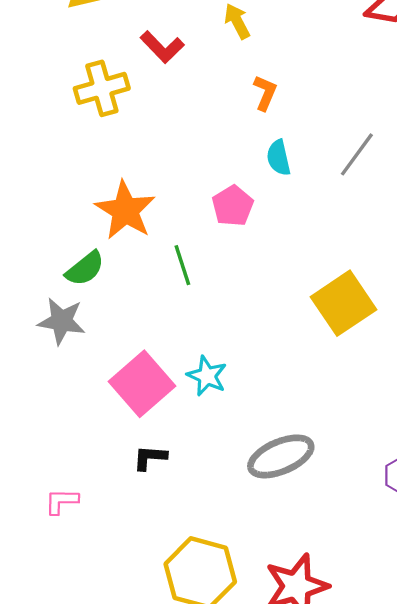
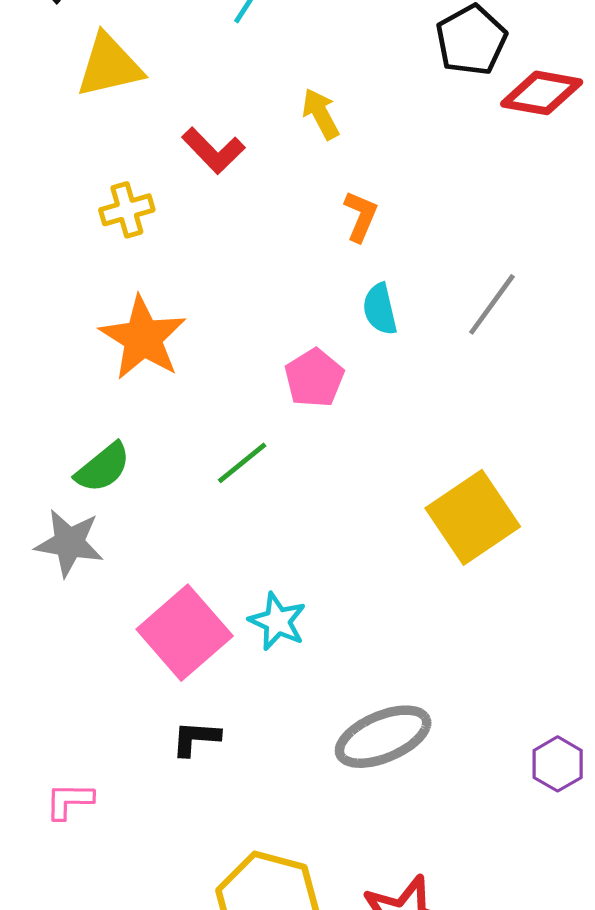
yellow cross: (102, 88) -> (127, 210), size x0.7
orange star: (125, 210) -> (143, 338), moved
green line: (182, 265) -> (242, 463), turned 69

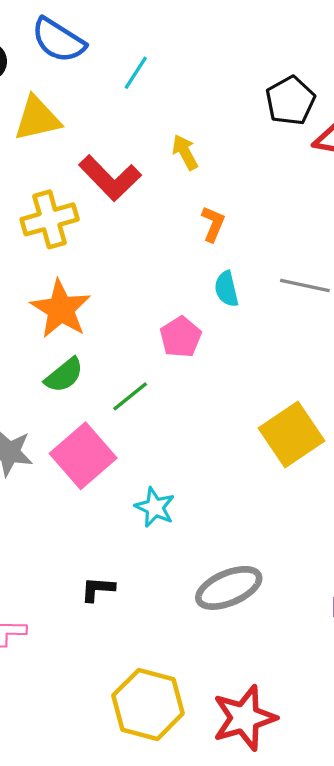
red L-shape: (213, 151) -> (110, 178), size x1.4
yellow cross: (127, 210) -> (50, 219), size x1.5
gray line: (492, 304) -> (305, 286), turned 66
green semicircle: (103, 468) -> (64, 375), moved
pink square: (185, 633) -> (83, 456), moved

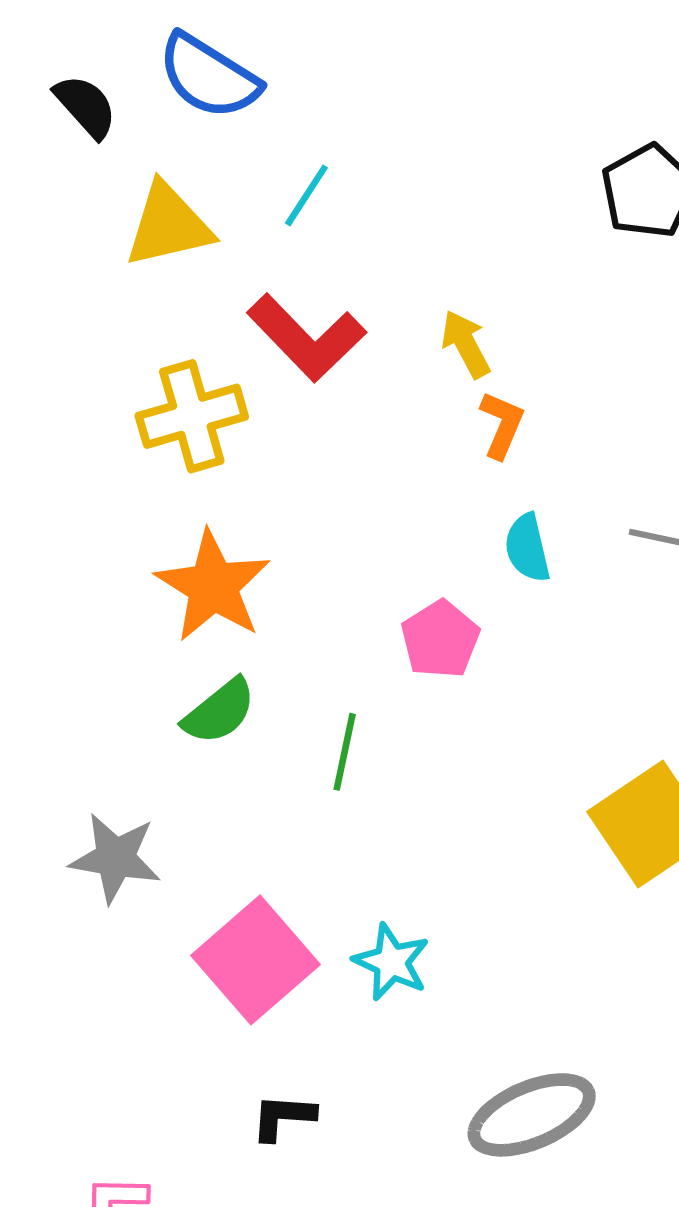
cyan line: (136, 73) -> (306, 195), moved
yellow arrow: (185, 152) -> (466, 344), moved
green line: (130, 396) -> (345, 752), turned -39
pink square: (83, 456) -> (255, 960), moved

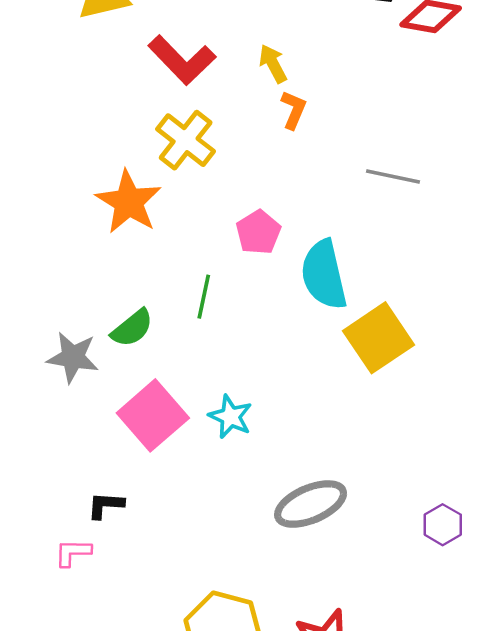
yellow cross: (192, 416) -> (186, 140), moved, turned -36
cyan semicircle: (527, 548) -> (324, 275), moved, size x1.8
green semicircle: (219, 711) -> (132, 328), moved
black L-shape: (283, 1117) -> (106, 505), moved

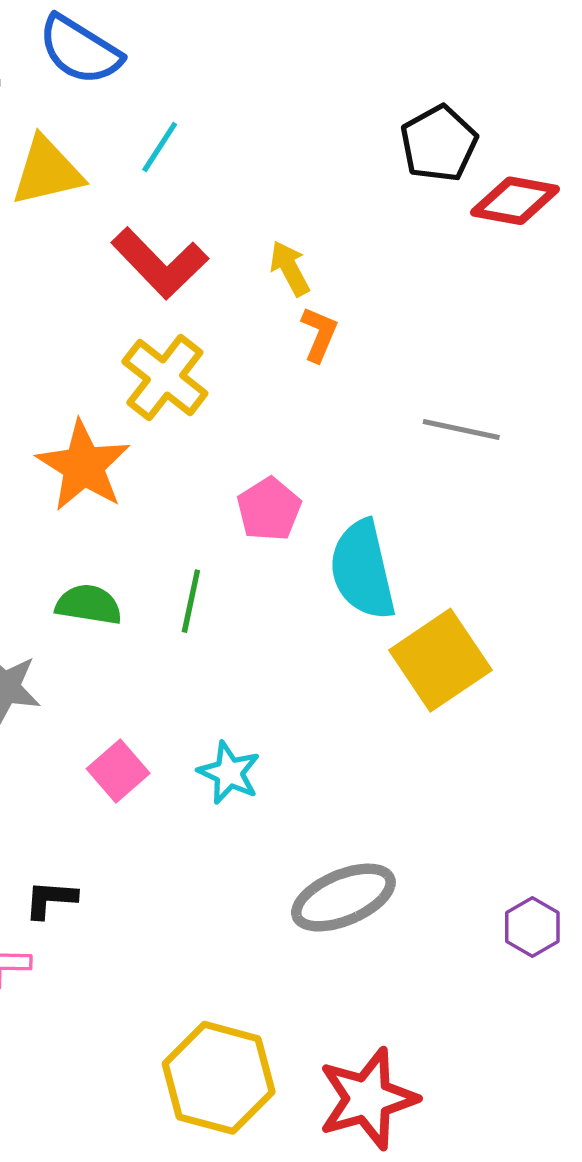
green semicircle: (132, 328) -> (89, 605), moved, turned -132
pink square: (153, 415) -> (118, 771), size x0.6

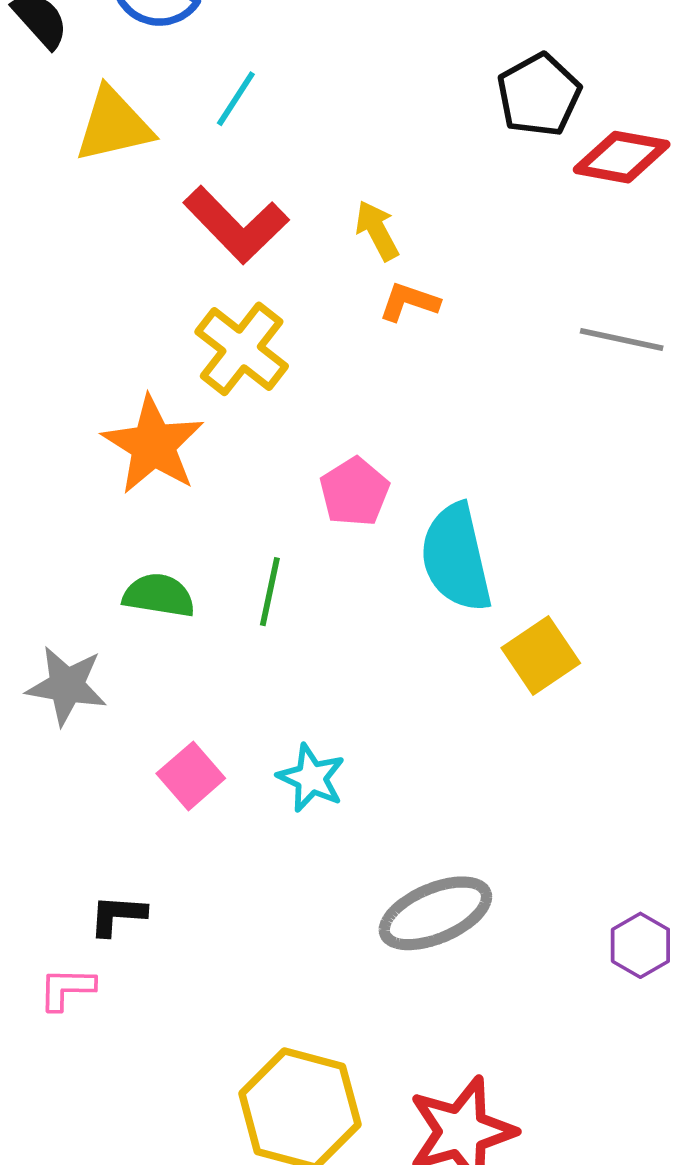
orange L-shape: (319, 334) -> (409, 302), turned -94
gray line: (461, 430) -> (622, 340), moved
yellow square: (440, 660) -> (541, 656), size x0.7

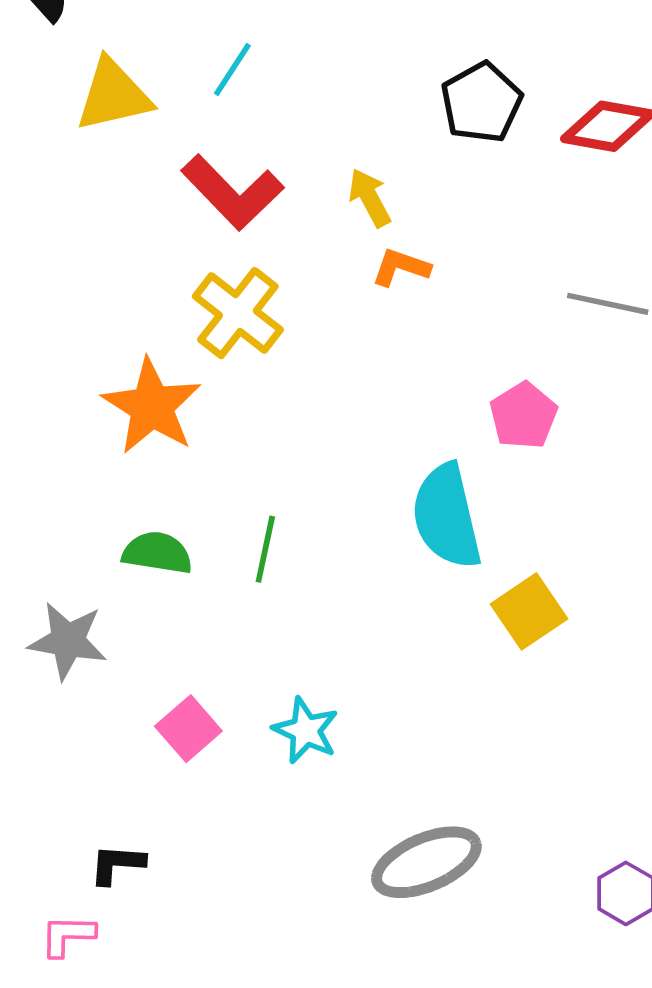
black pentagon: (539, 95) -> (481, 102), moved
pink pentagon: (354, 492) -> (523, 416), moved

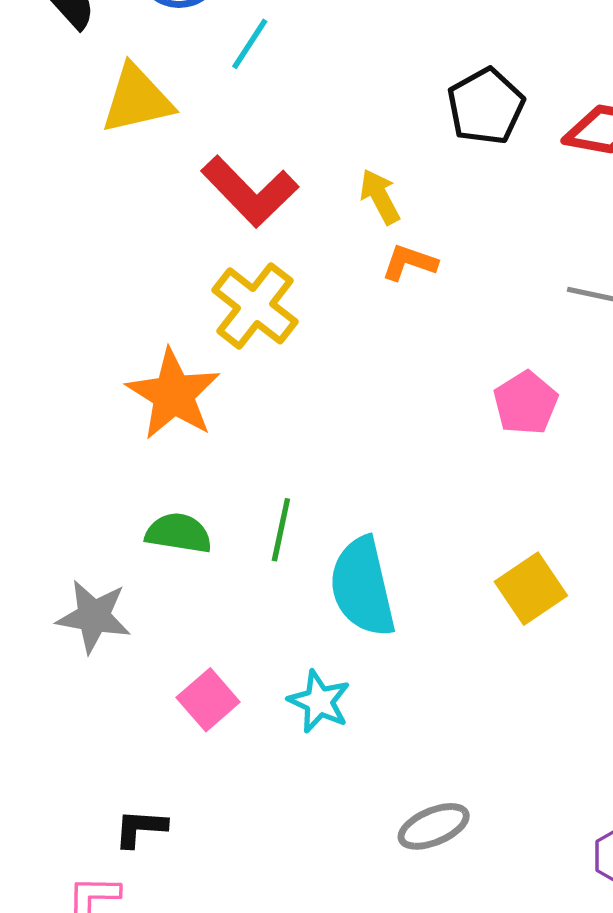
cyan line: (232, 70) -> (250, 44), moved
cyan semicircle: (447, 516) -> (363, 587), moved
gray ellipse: (426, 862) -> (434, 826), size x0.7

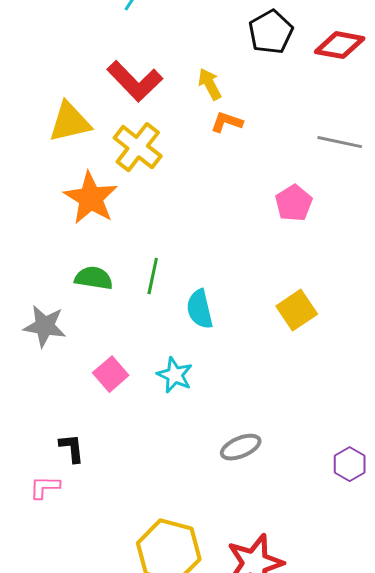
yellow triangle: (137, 99) -> (70, 122), moved
cyan semicircle: (363, 587) -> (200, 309), size x0.7
black L-shape: (140, 828) -> (72, 448), turned 80

